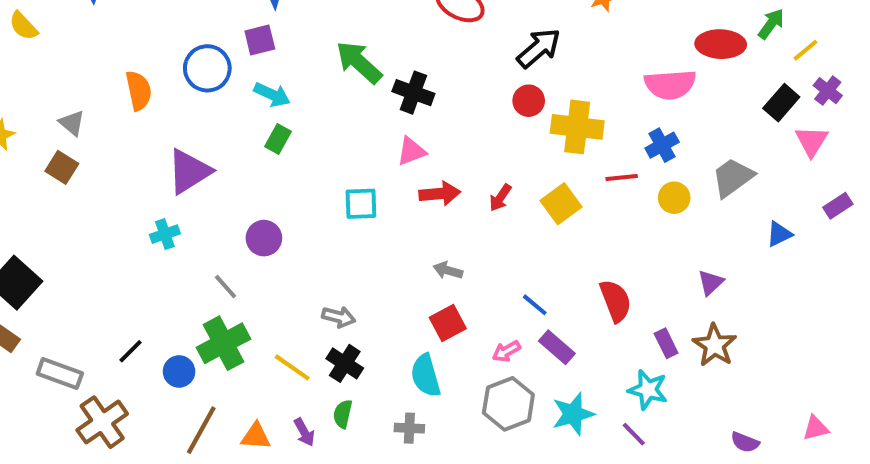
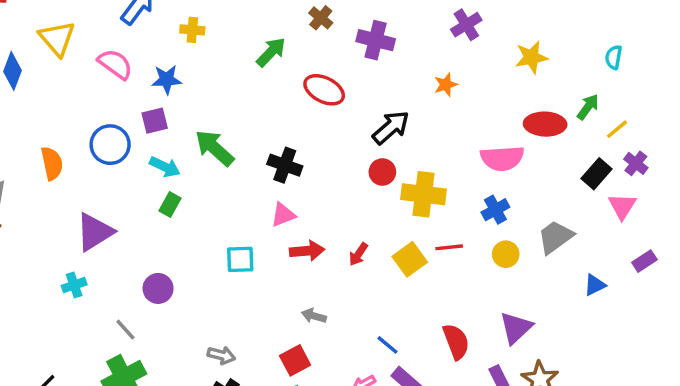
green arrow: (359, 62) -> (215, 148), moved
red line: (622, 177) -> (449, 247), moved
purple triangle: (711, 283) -> (516, 328), moved, size x1.5
red square: (448, 323) -> (295, 360), moved

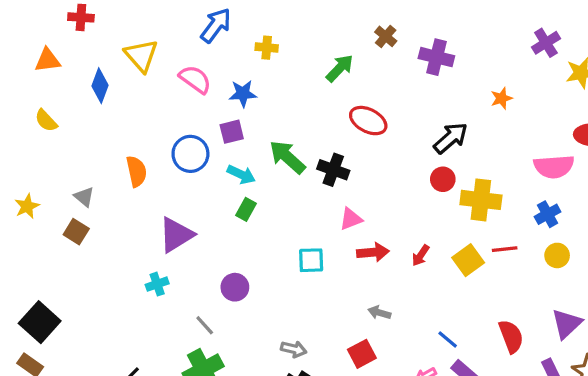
purple cross: (466, 25) -> (546, 43), moved
red ellipse: (324, 90) -> (368, 121), moved
black cross: (285, 165) -> (333, 170), moved

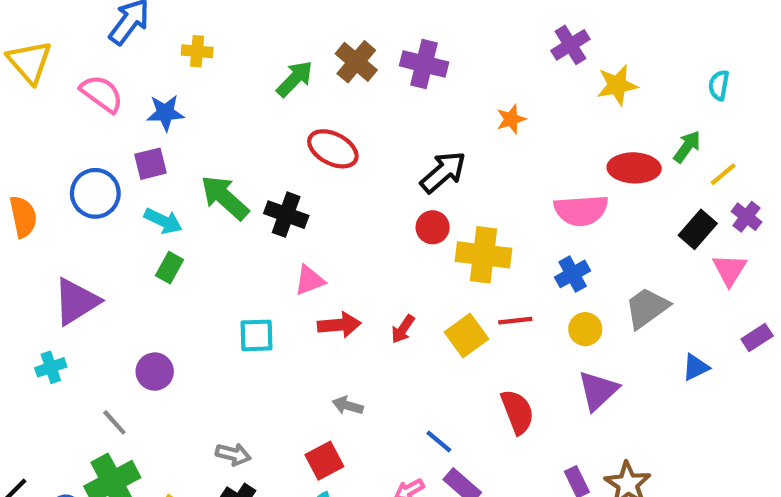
brown cross: (386, 36) -> (356, 62), moved, size x1.4
purple triangle: (567, 324) -> (598, 391), moved
red semicircle: (511, 336) -> (517, 412), moved

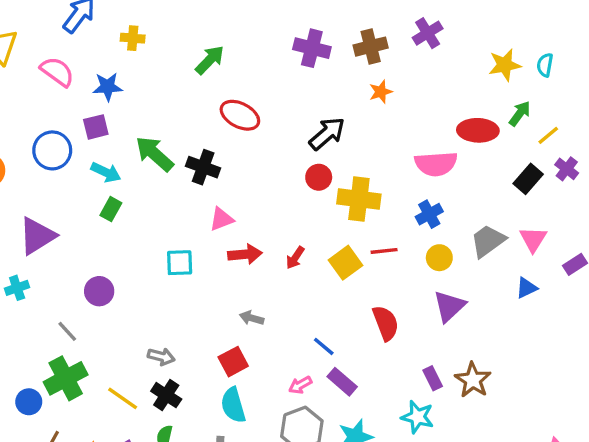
brown cross: (356, 62) -> (371, 47), moved, turned 36
yellow star: (617, 85) -> (505, 65), moved
pink triangle: (730, 270) -> (533, 239), moved

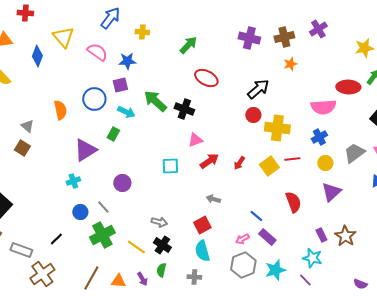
green rectangle: (111, 209) -> (113, 134), moved
red arrow: (245, 254) -> (209, 161), turned -30
blue circle: (29, 402) -> (80, 212), moved

